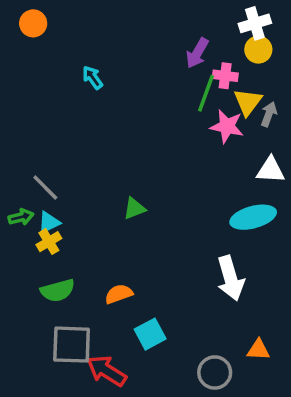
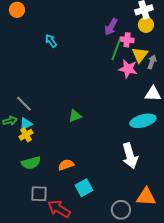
gray square: (72, 345) -> (39, 194), size x0.7
orange triangle: (258, 350) -> (146, 197), size x1.5

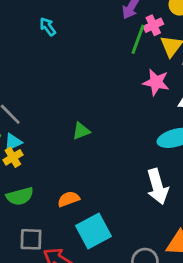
pink cross: (127, 40) -> (153, 25), turned -32
pink star: (128, 69) -> (156, 82), moved
cyan square: (84, 188) -> (94, 231), size x1.4

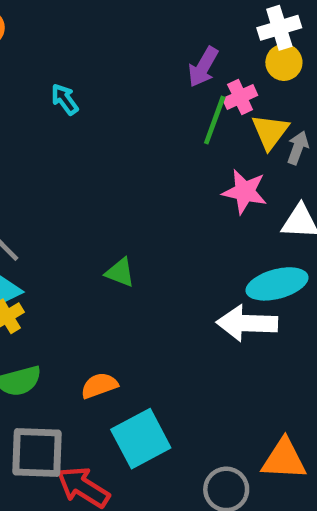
green triangle: (81, 131) -> (120, 272), turned 42
white arrow: (157, 187) -> (247, 323), moved, turned 108
gray square: (31, 239) -> (37, 452), size x1.4

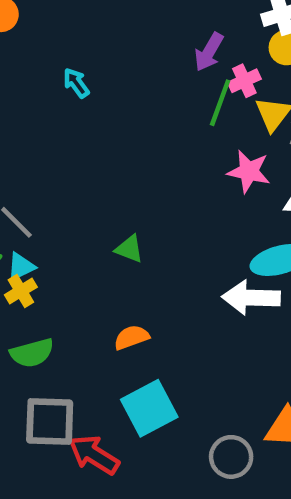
orange semicircle: (99, 386) -> (132, 337), moved

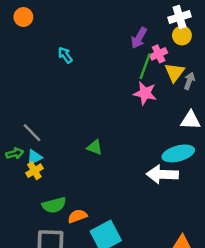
pink star: (249, 171) -> (145, 93), moved
orange semicircle: (132, 337) -> (77, 216), moved
green semicircle: (32, 353) -> (54, 205), moved

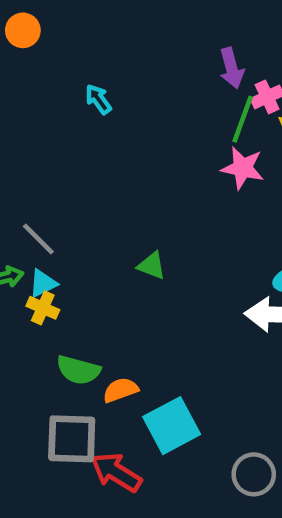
purple arrow: (139, 38) -> (232, 68), turned -45
yellow cross: (34, 171) -> (43, 308), turned -35
green semicircle: (54, 205) -> (78, 370), turned 30

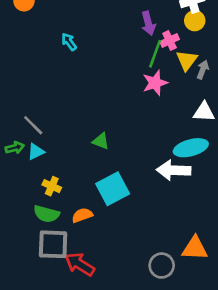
pink star: (243, 168) -> (155, 83), turned -30
yellow cross: (43, 308) -> (52, 186), moved
green semicircle: (78, 370) -> (46, 214), moved
cyan square: (172, 426) -> (113, 189), moved

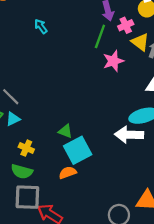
green line: (155, 54) -> (100, 36), moved
yellow triangle: (187, 60) -> (140, 42), turned -30
green triangle: (101, 141) -> (65, 131), moved
orange semicircle: (82, 215) -> (68, 173), moved

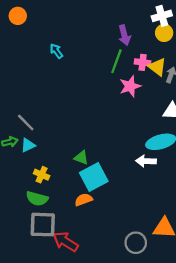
pink cross: (126, 25) -> (143, 62), moved, turned 32
white arrow: (129, 135) -> (146, 161), size x0.7

